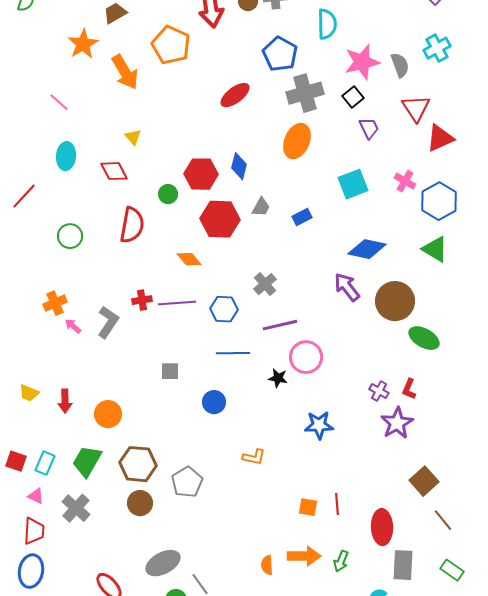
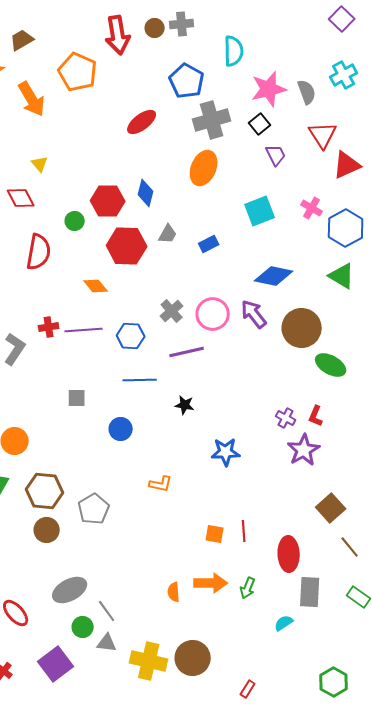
pink circle: (306, 357) -> (213, 314), moved

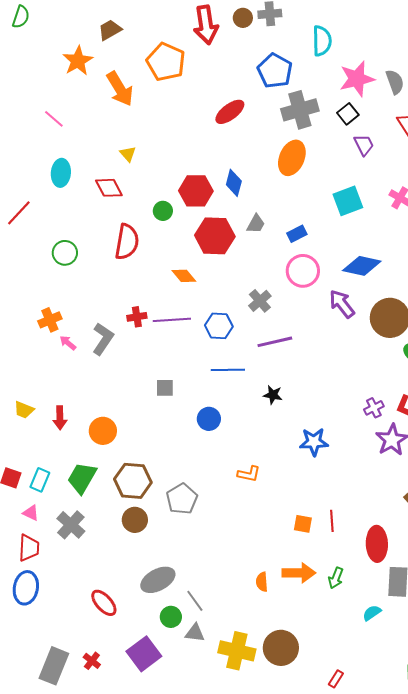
pink circle: (213, 314) -> (303, 271), moved
purple cross: (286, 418) -> (374, 408), turned 36

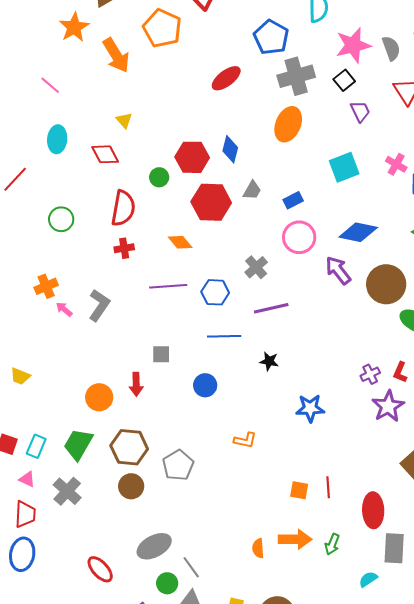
red cross: (137, 317) -> (124, 248), moved
red arrow: (60, 418) -> (136, 384), moved

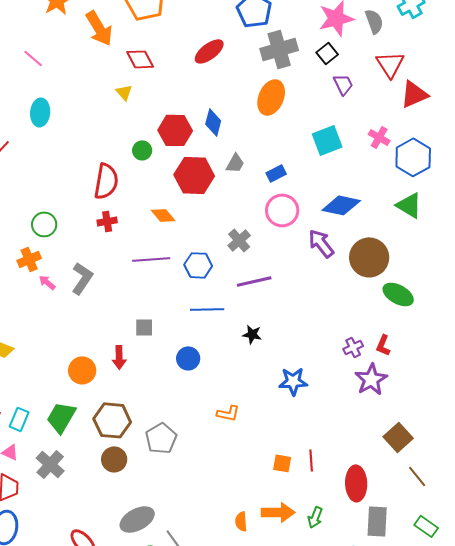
yellow triangle: (124, 120) -> (124, 92), moved
red diamond: (105, 154) -> (140, 59), moved
green circle: (61, 219) -> (44, 224), moved

